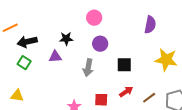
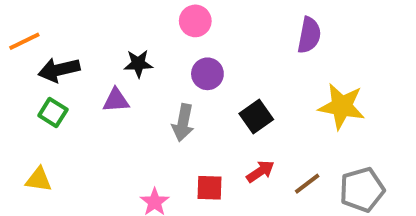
black square: (124, 65) -> (256, 117), turned -35

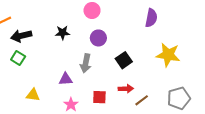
purple triangle: (116, 100) -> (66, 79), moved
red arrow: (260, 171) -> (126, 89), turned 32
yellow triangle: (39, 180) -> (33, 95), moved
brown line: (307, 184) -> (142, 100), moved

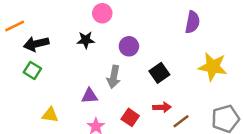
pink circle: (92, 10) -> (102, 13), moved
red square: (99, 97) -> (130, 117), turned 32

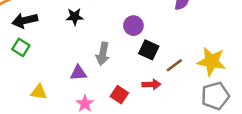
purple circle: (129, 46) -> (133, 26), moved
yellow star: (213, 67) -> (211, 61), moved
black square: (159, 73) -> (149, 50), turned -30
brown line: (181, 121) -> (174, 65), moved

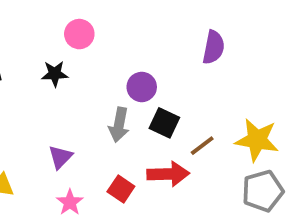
gray arrow: (103, 54) -> (119, 125), moved
purple triangle: (78, 73) -> (60, 157), turned -42
red arrow: (151, 84) -> (168, 174), size x1.5

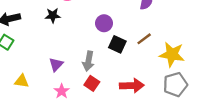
gray arrow: (119, 125) -> (88, 61), moved
brown line: (202, 146) -> (144, 39), moved
red arrow: (168, 174) -> (132, 86), moved

